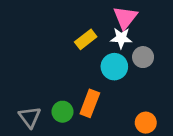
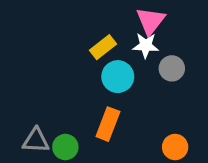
cyan circle: (114, 67) -> (118, 77), moved
green circle: (62, 112) -> (65, 147), moved
gray triangle: (30, 117) -> (36, 140), turned -50

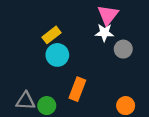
yellow rectangle: (103, 47) -> (51, 35), moved
cyan circle: (118, 77) -> (57, 55), moved

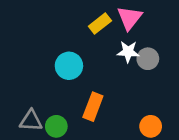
white star: (104, 33) -> (128, 52), moved
yellow rectangle: (51, 35) -> (100, 24), moved

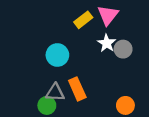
white star: (128, 52) -> (107, 43), turned 30
orange rectangle: (93, 107) -> (77, 89), turned -45
gray triangle: (31, 121) -> (55, 93), moved

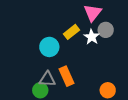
yellow rectangle: (83, 20) -> (71, 32), moved
gray circle: (123, 49) -> (106, 30), moved

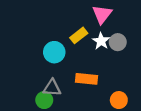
gray circle: (106, 30) -> (118, 42), moved
orange rectangle: (66, 76) -> (87, 79), moved, turned -60

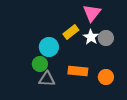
green circle: (44, 100) -> (40, 64), moved
orange circle: (119, 100) -> (106, 77), moved

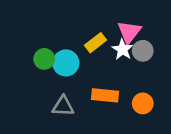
pink triangle: (92, 13) -> (129, 32), moved
green circle: (40, 64) -> (44, 59), moved

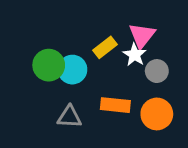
gray circle: (143, 51) -> (157, 71), moved
green circle: (44, 59) -> (49, 65), size x1.4
orange circle: (143, 103) -> (157, 114), size x1.4

